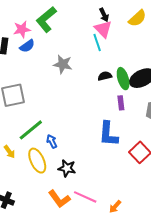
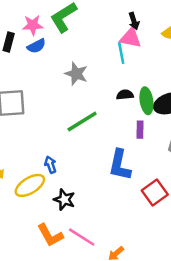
pink triangle: (103, 29) -> (131, 38), turned -42
green line: (31, 130) -> (82, 122), moved
yellow ellipse: (37, 161) -> (30, 185), turned 75

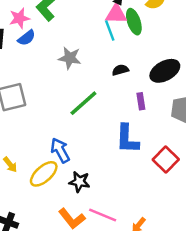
green ellipse: (146, 101) -> (134, 22), moved
blue arrow: (50, 165) -> (60, 150), size x1.5

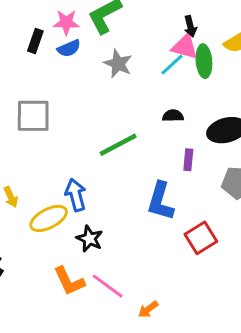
cyan line: (110, 30) -> (172, 65), turned 54
gray star: (70, 58) -> (118, 64), moved

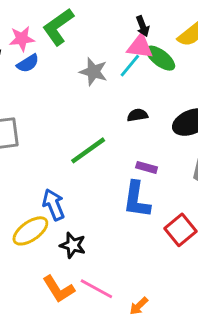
green ellipse: (204, 61) -> (160, 58), turned -40
gray star: (118, 64) -> (93, 72), moved
purple rectangle: (188, 160) -> (147, 167), moved, turned -72

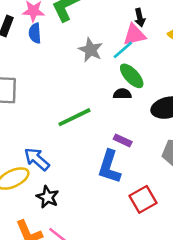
pink triangle: (140, 47) -> (134, 35), turned -30
green ellipse: (160, 58) -> (132, 76), moved
blue semicircle: (28, 63) -> (35, 33), turned 108
blue arrow: (54, 205) -> (37, 159), turned -36

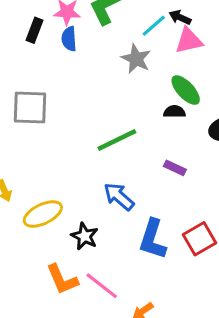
black arrow: (140, 18) -> (180, 17), moved, turned 126
cyan line: (123, 50) -> (154, 26), moved
blue arrow: (37, 159) -> (119, 196), moved
blue L-shape: (109, 167) -> (153, 239), moved

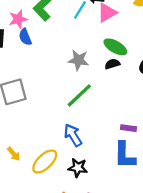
gray star: (136, 59) -> (78, 60), moved
purple rectangle: (175, 168) -> (128, 128), moved
blue arrow: (119, 196) -> (73, 135), moved, turned 35

